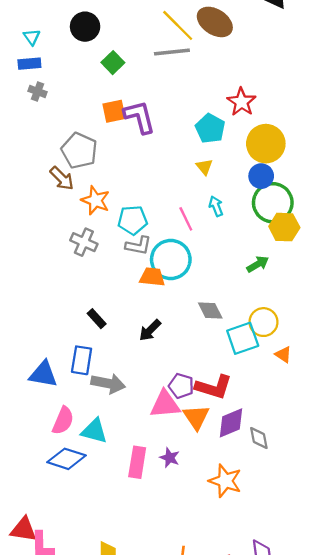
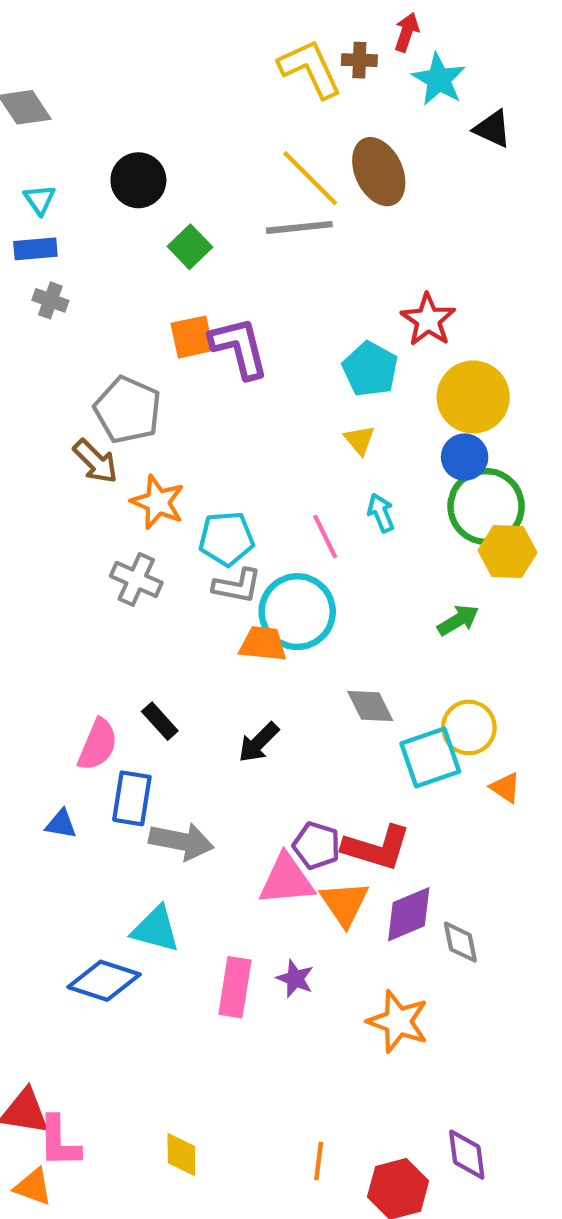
brown ellipse: (215, 22) -> (379, 172), turned 32
blue triangle: (43, 374) -> (61, 824), size x0.6
pink semicircle: (63, 421) -> (98, 745), moved

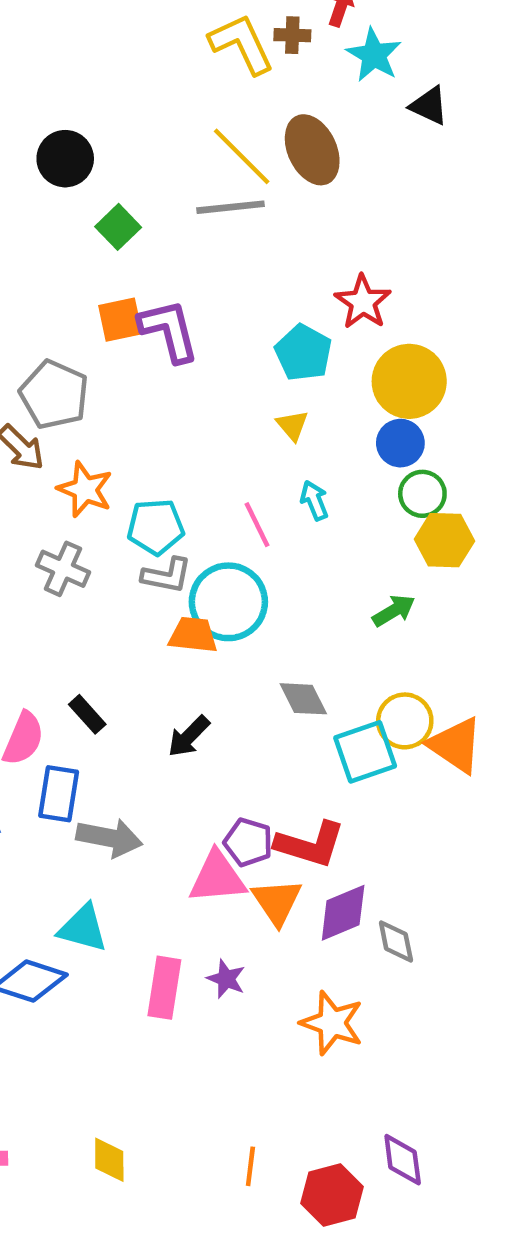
green circle: (486, 506) -> (422, 494), size x0.6
orange triangle: (505, 788) -> (455, 745), moved, size x1.8

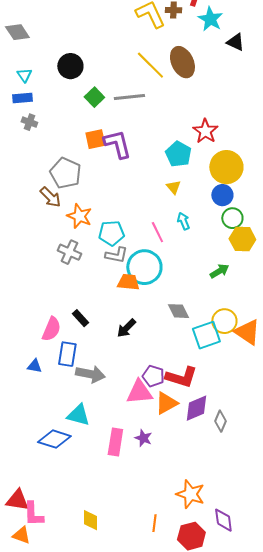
gray line: (231, 207) -> (129, 97), moved
orange triangle: (277, 902) -> (166, 403), turned 35
gray diamond: (396, 941) -> (220, 421), turned 35
orange star: (332, 1023) -> (190, 494), moved

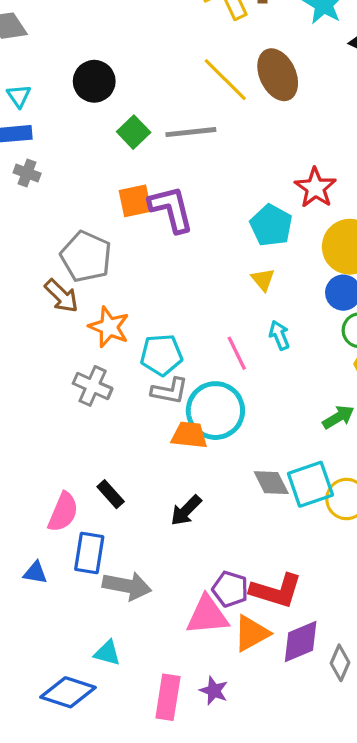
cyan square: (206, 335) -> (310, 484), moved
cyan triangle: (78, 415) -> (107, 653), size x0.7

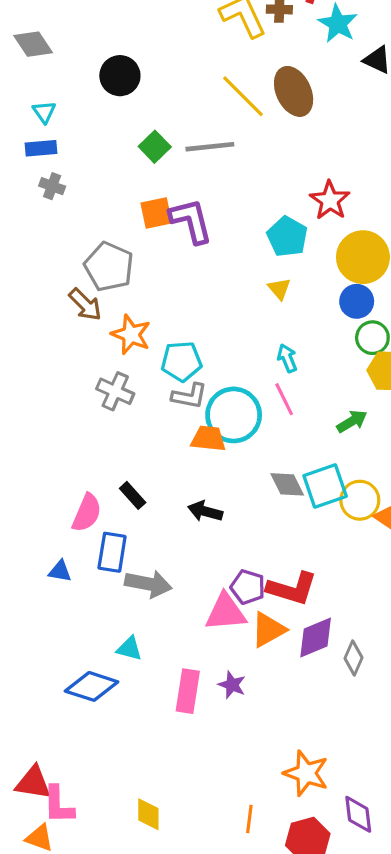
black circle: (94, 81) -> (120, 76), moved
cyan arrow: (279, 335) -> (287, 358), moved
pink line: (237, 353) -> (284, 399), moved
black arrow: (186, 510) -> (205, 511), turned 60

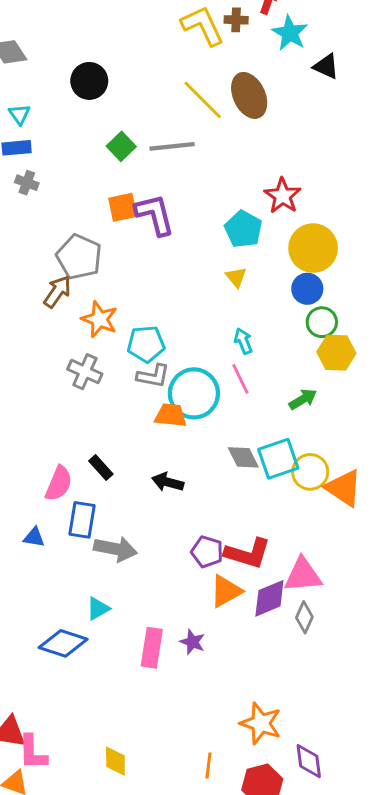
brown arrow: (85, 305) -> (57, 292), turned -100
pink triangle: (226, 612) -> (303, 575), moved
cyan triangle: (129, 649) -> (98, 609), turned -45

